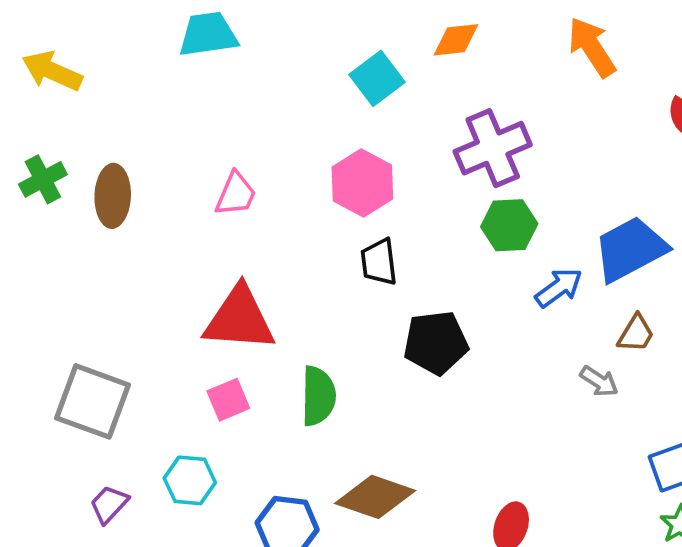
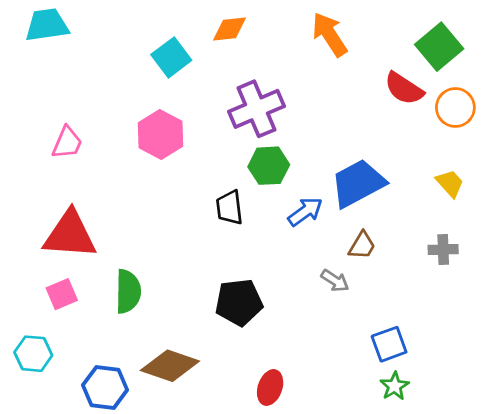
black trapezoid: (379, 262) -> (229, 208), moved
black pentagon: (436, 343) -> (239, 302), moved

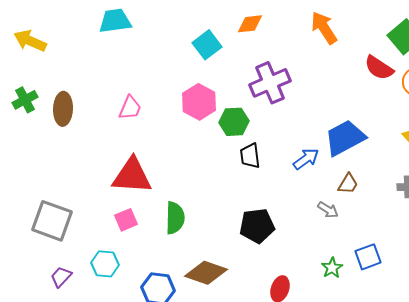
green hexagon: (269, 166) -> (234, 122), moved
green star: (394, 386) -> (332, 268), moved

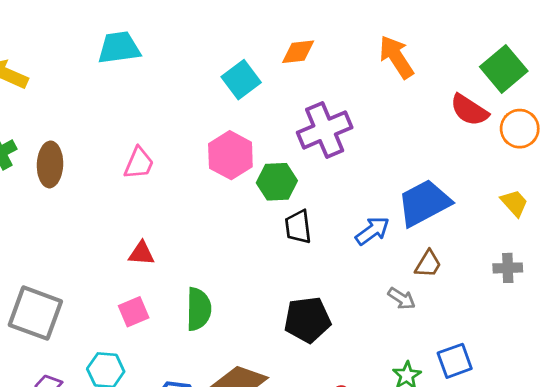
red triangle: (132, 176) -> (142, 253), size x0.5

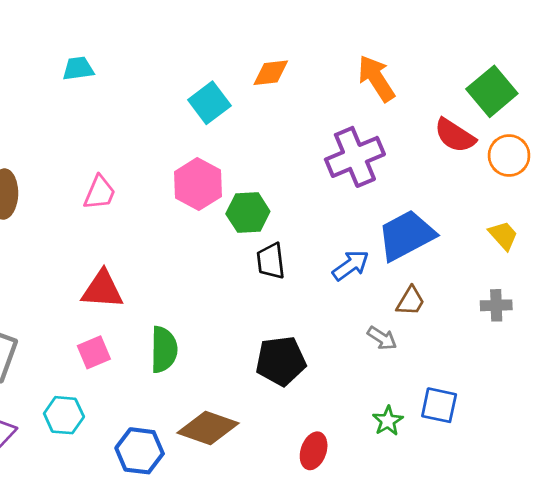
cyan trapezoid: (119, 48) -> (78, 68), size x0.7
purple cross: (325, 130) -> (355, 157), moved
red triangle: (142, 253) -> (102, 290), size x1.5
blue square: (455, 361) -> (439, 405), turned 32

